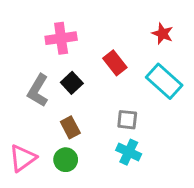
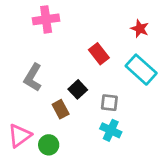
pink cross: (61, 38) -> (46, 19), moved
black square: (72, 83) -> (78, 89), moved
green circle: (66, 160) -> (49, 145), moved

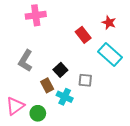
red rectangle: (99, 54) -> (83, 35), moved
cyan cross: (111, 130) -> (65, 97), moved

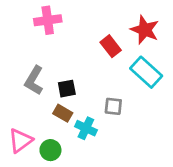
red star: (109, 23) -> (145, 30), size x1.5
black square: (60, 70) -> (67, 89), moved, turned 32
brown rectangle: (47, 85) -> (63, 113), turned -32

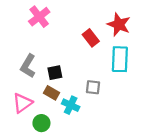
pink cross: (48, 20) -> (39, 17), turned -30
cyan rectangle: (146, 72) -> (120, 59), turned 50
pink triangle: (20, 141) -> (22, 103), moved

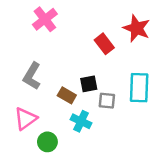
cyan rectangle: (120, 59) -> (139, 88), moved
black square: (55, 73) -> (89, 84), moved
brown rectangle: (52, 93) -> (67, 95), moved

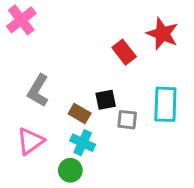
pink cross: (45, 19) -> (21, 20), moved
cyan cross: (81, 121) -> (83, 143), moved
green circle: (47, 142) -> (70, 170), moved

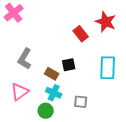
gray square: (127, 120) -> (81, 102), moved

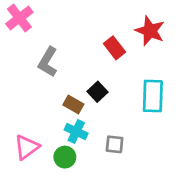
gray L-shape: (25, 59) -> (48, 62), moved
black square: (69, 65) -> (97, 92), turned -32
pink triangle: (20, 92) -> (27, 147), moved

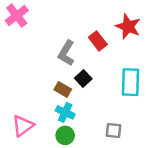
gray L-shape: (48, 62) -> (66, 53), moved
gray square: (115, 144) -> (114, 131), moved
green circle: (65, 157) -> (65, 135), moved

